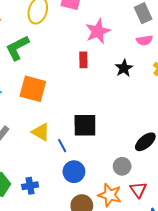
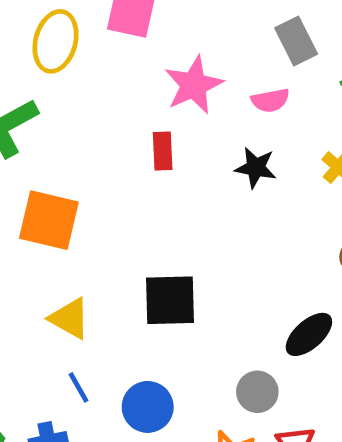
pink semicircle: (144, 40) -> (270, 100), moved
black star: (124, 68) -> (256, 168), turned -30
blue line: (62, 146) -> (78, 387), moved

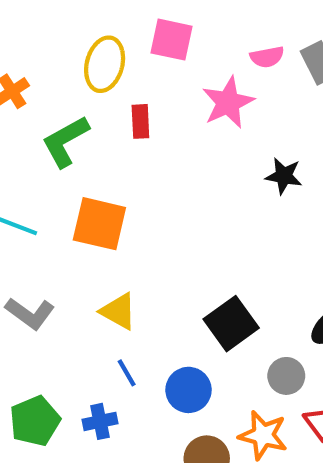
pink semicircle: (270, 100) -> (267, 57), moved
red rectangle: (163, 151) -> (140, 121), moved
black square: (170, 300) -> (231, 324), moved, turned -34

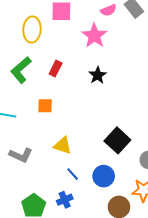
red rectangle: (140, 121) -> (56, 68), moved, turned 42
black star: (284, 176) -> (98, 75), moved, turned -30
orange square: (99, 224) -> (45, 106), size x0.6

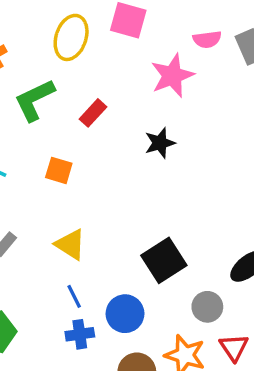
blue cross: (65, 200) -> (80, 334), moved

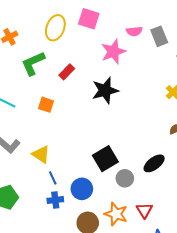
black star: (160, 143) -> (105, 90), size x1.5
yellow triangle: (70, 245) -> (41, 154), moved
gray circle: (207, 307) -> (125, 178), moved

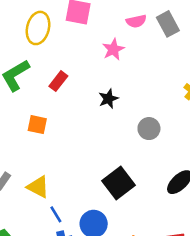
pink star: (113, 52) -> (113, 49), size x0.7
black star: (105, 90) -> (108, 99), size x0.6
gray circle: (125, 178) -> (149, 129), moved

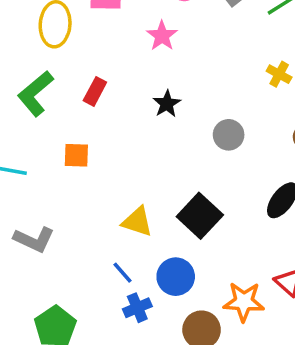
yellow triangle: (38, 187) -> (137, 222), moved

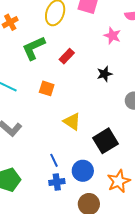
pink star: (162, 36) -> (112, 36), turned -30
yellow triangle: (137, 222) -> (72, 122), moved
orange star: (244, 302) -> (119, 181), moved, turned 30

